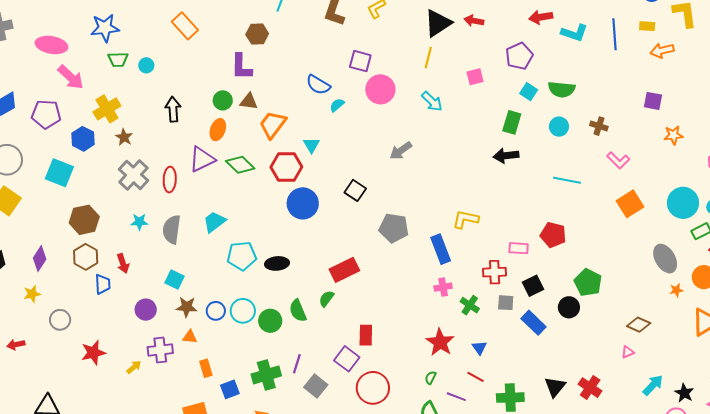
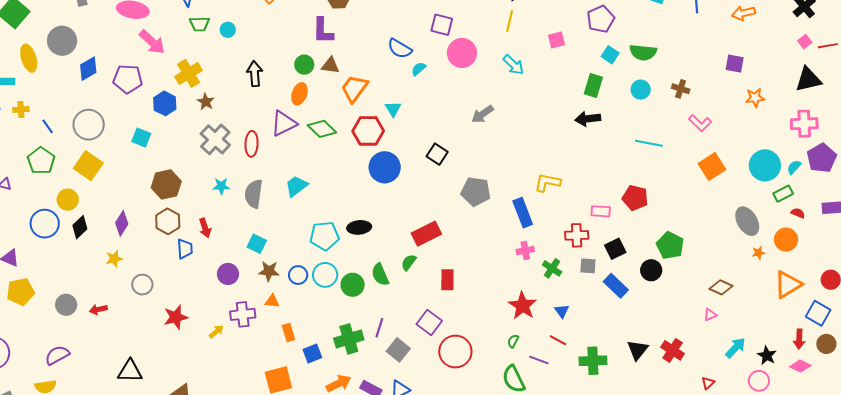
cyan square: (59, 173) -> (141, 137), size x0.7
cyan pentagon: (242, 256) -> (324, 236), moved
red rectangle: (366, 335) -> (447, 280), moved

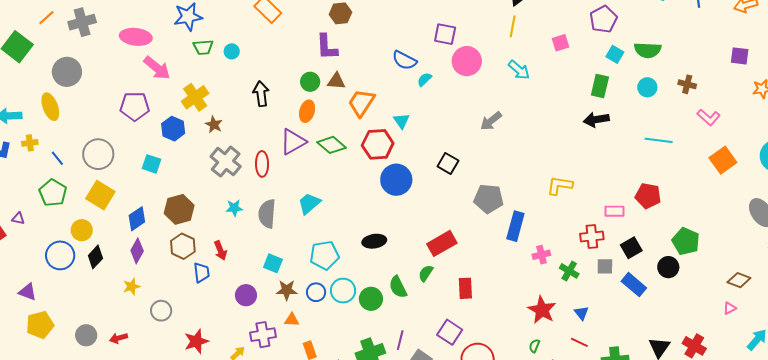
yellow ellipse: (29, 58) -> (50, 107), moved
blue diamond: (88, 69) -> (137, 219), moved
blue rectangle: (523, 213) -> (515, 226), moved, turned 40
cyan pentagon: (324, 236) -> (324, 255), moved

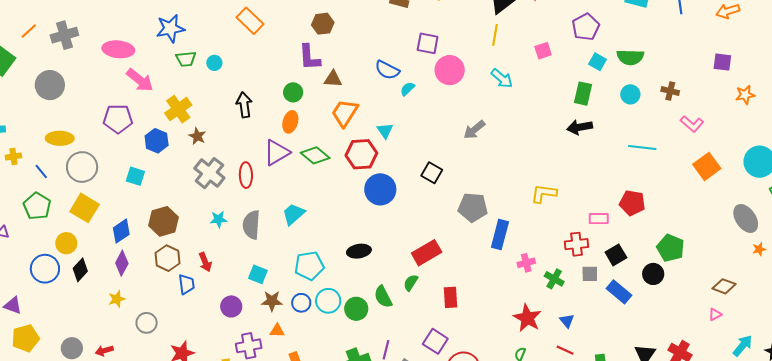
brown triangle: (336, 81) -> (333, 79), moved
yellow ellipse: (50, 107) -> (60, 138), moved, turned -68

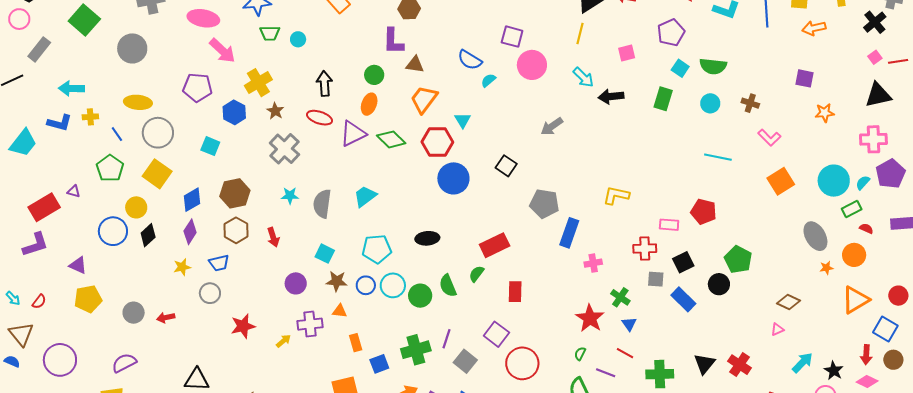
black arrow: (580, 127) -> (611, 96), moved
red ellipse: (246, 175) -> (320, 118), moved, turned -75
green cross: (554, 279) -> (620, 297), moved
blue trapezoid: (187, 284) -> (219, 263), moved, turned 80

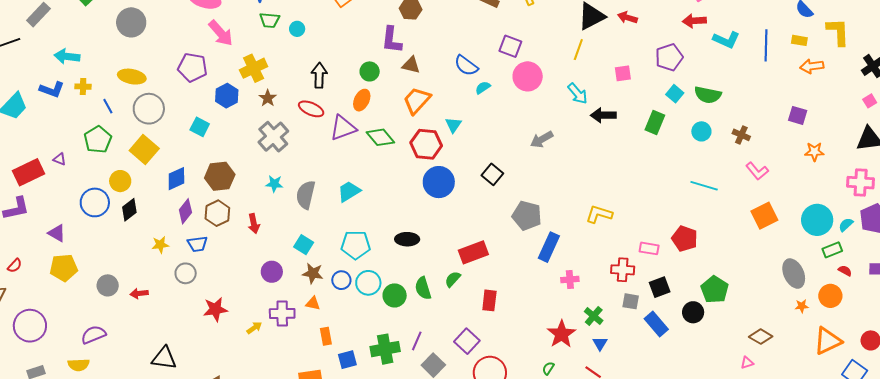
purple diamond: (190, 232) -> (185, 211), moved

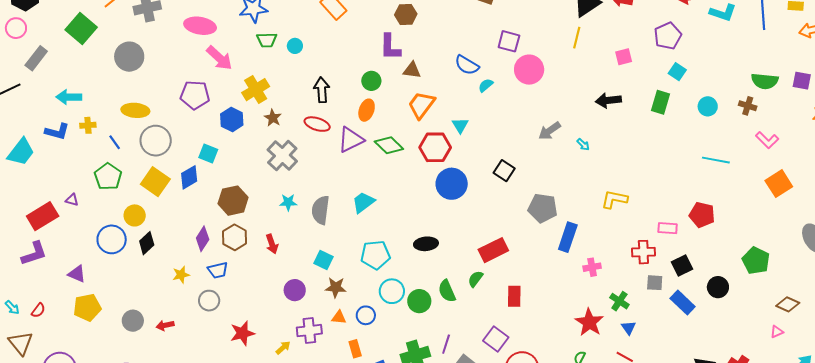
cyan arrow: (578, 94) -> (583, 144), moved, size x0.6
green semicircle: (708, 95) -> (765, 81), moved
blue diamond: (176, 179) -> (189, 177), moved
blue circle: (341, 280) -> (366, 315), moved
green pentagon: (715, 290) -> (756, 261), moved

